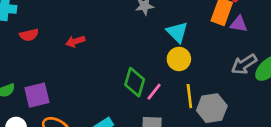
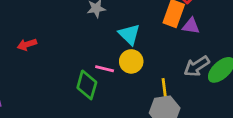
pink line: (154, 92) -> (105, 69), moved, turned 66
yellow line: (189, 96) -> (164, 90), moved

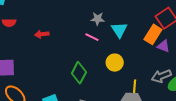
cyan triangle: (129, 34) -> (119, 30), moved
pink line: (105, 69) -> (92, 37), moved

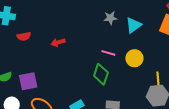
cyan triangle: (119, 30) -> (134, 25), turned 36
pink line: (92, 37) -> (108, 53), moved

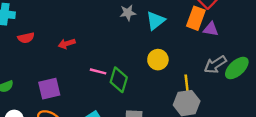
pink line: (108, 53) -> (98, 71), moved
purple square: (28, 81) -> (49, 89), moved

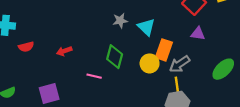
orange rectangle: (196, 18) -> (164, 50), moved
cyan triangle: (156, 21) -> (146, 27), turned -36
gray arrow: (215, 65) -> (180, 64), moved
green diamond: (119, 80) -> (115, 57), moved

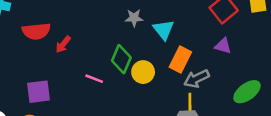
red semicircle: (26, 47) -> (36, 31), moved, size x1.5
red arrow: (64, 51) -> (63, 44), turned -40
yellow circle: (150, 63) -> (143, 72), moved

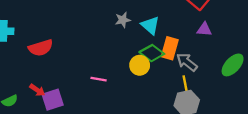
red arrow: (63, 44) -> (37, 90), moved, turned -84
green diamond: (121, 59) -> (152, 53), moved, turned -65
gray arrow: (196, 79) -> (187, 62), turned 75

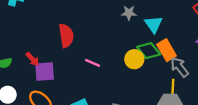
red semicircle: (41, 48) -> (66, 36), moved, turned -95
orange rectangle: (170, 48) -> (167, 50), turned -60

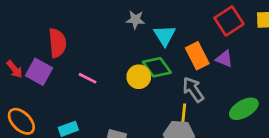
orange rectangle: (167, 50) -> (197, 56), moved
purple square: (45, 72) -> (39, 72), moved, turned 30

